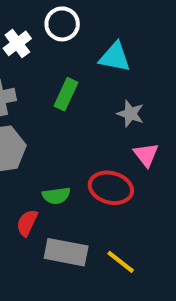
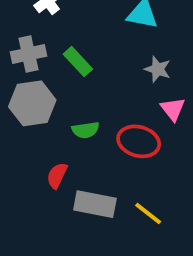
green rectangle: (66, 94) -> (78, 62), moved, turned -68
green semicircle: (56, 196) -> (85, 130), moved

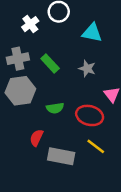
gray star: (158, 69) -> (87, 69), moved
yellow line: (148, 214) -> (96, 146), moved

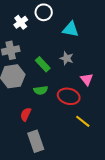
green rectangle: (50, 64) -> (43, 64), moved
yellow line: (96, 146) -> (83, 121), moved
gray rectangle: (61, 156) -> (36, 141), moved, turned 60

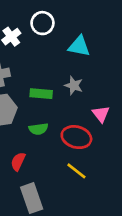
green rectangle: (43, 64) -> (41, 94), turned -42
yellow line: (83, 121) -> (76, 171), moved

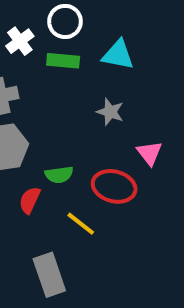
green rectangle: (41, 94) -> (63, 61), moved
red semicircle: (18, 161) -> (30, 200), moved
yellow line: (76, 171) -> (81, 224), moved

